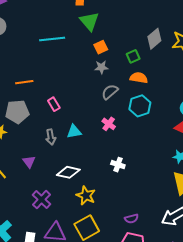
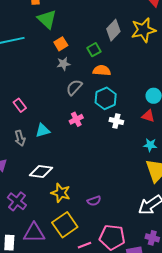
pink cross: (109, 124) -> (76, 119), turned 32
white cross: (118, 165) -> (116, 121), moved
purple semicircle: (131, 219) -> (94, 201), moved

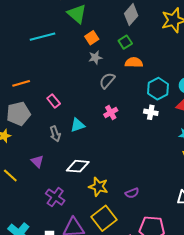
gray diamond: (113, 30) -> (131, 15), moved
cyan hexagon: (106, 98) -> (158, 89), moved

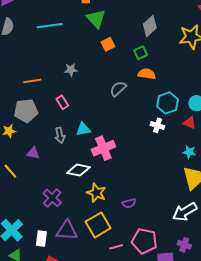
cyan line: (43, 37) -> (50, 26), moved
gray star: (95, 57) -> (71, 70), moved
pink cross: (111, 112) -> (103, 148), moved, size x1.6
purple triangle: (37, 161) -> (33, 153), moved, turned -40

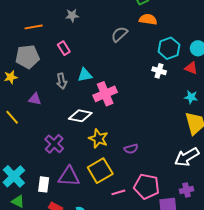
purple cross: (184, 245) -> (186, 190), turned -32

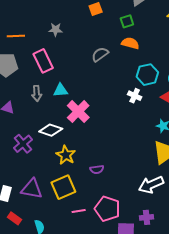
pink rectangle: (64, 48) -> (43, 61), size x1.6
pink cross: (105, 94) -> (78, 112), turned -30
purple cross: (54, 144) -> (23, 144), moved

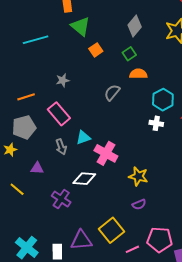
yellow star: (66, 155) -> (138, 176), moved

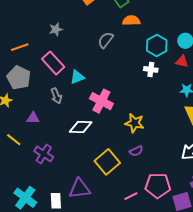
gray pentagon: (24, 127) -> (19, 78), turned -30
cyan triangle: (83, 138) -> (77, 77), moved
purple cross: (61, 199) -> (44, 154), moved
yellow square: (111, 230) -> (107, 162), moved

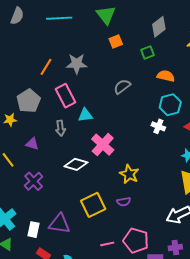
orange semicircle: (131, 21) -> (166, 76), moved
gray star: (56, 29) -> (77, 64), size x1.5
orange line: (20, 47) -> (46, 67), moved, turned -54

